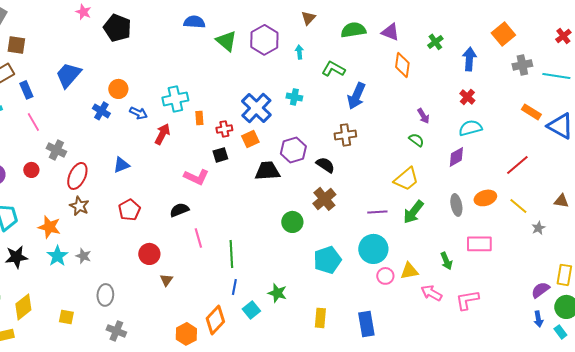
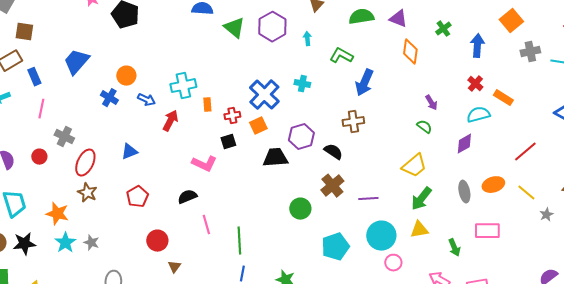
orange rectangle: (531, 112) -> (503, 98), moved
pink line: (33, 122) -> (41, 109), turned 42
purple line: (377, 212) -> (368, 199), moved
yellow triangle: (409, 271) -> (419, 230), moved

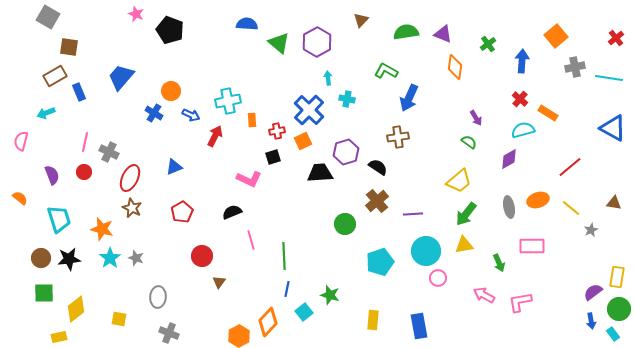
cyan arrow: (307, 39) -> (328, 78), moved
pink line: (41, 109) -> (85, 142), moved

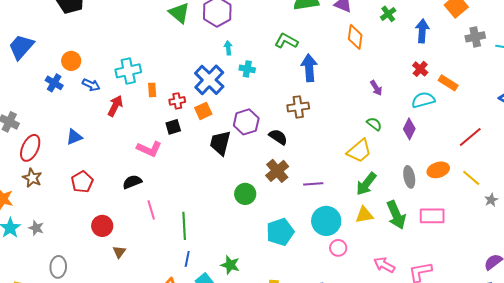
blue arrow: (409, 98) -> (309, 68), turned 152
green semicircle: (469, 142) -> (374, 124), moved
purple diamond: (509, 159) -> (409, 129), turned -35
black trapezoid: (320, 173) -> (220, 143), turned -72
green arrow: (499, 263) -> (396, 215), moved, size x1.6

